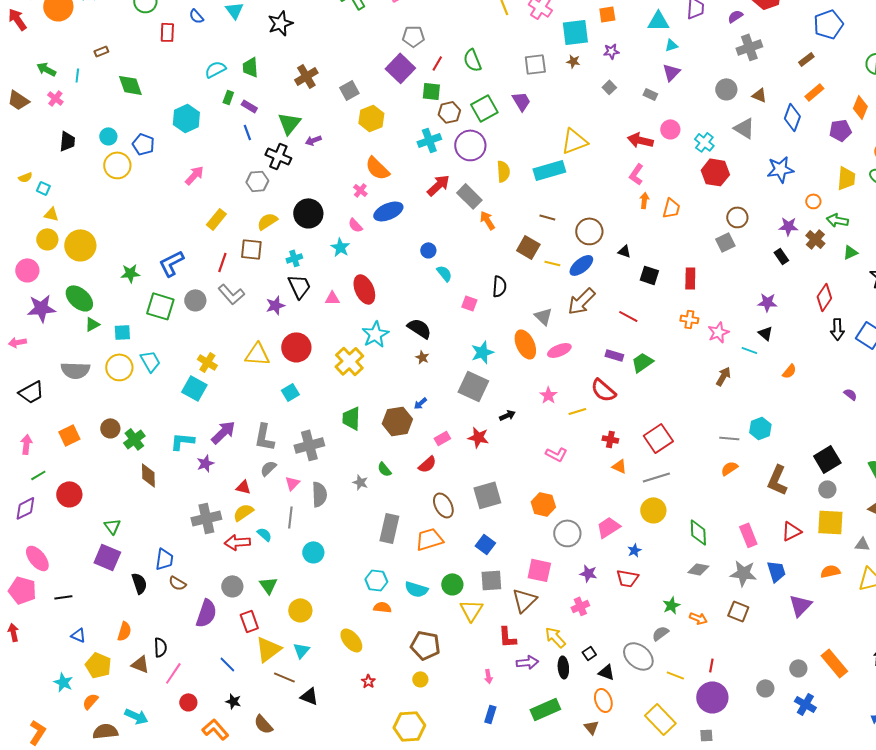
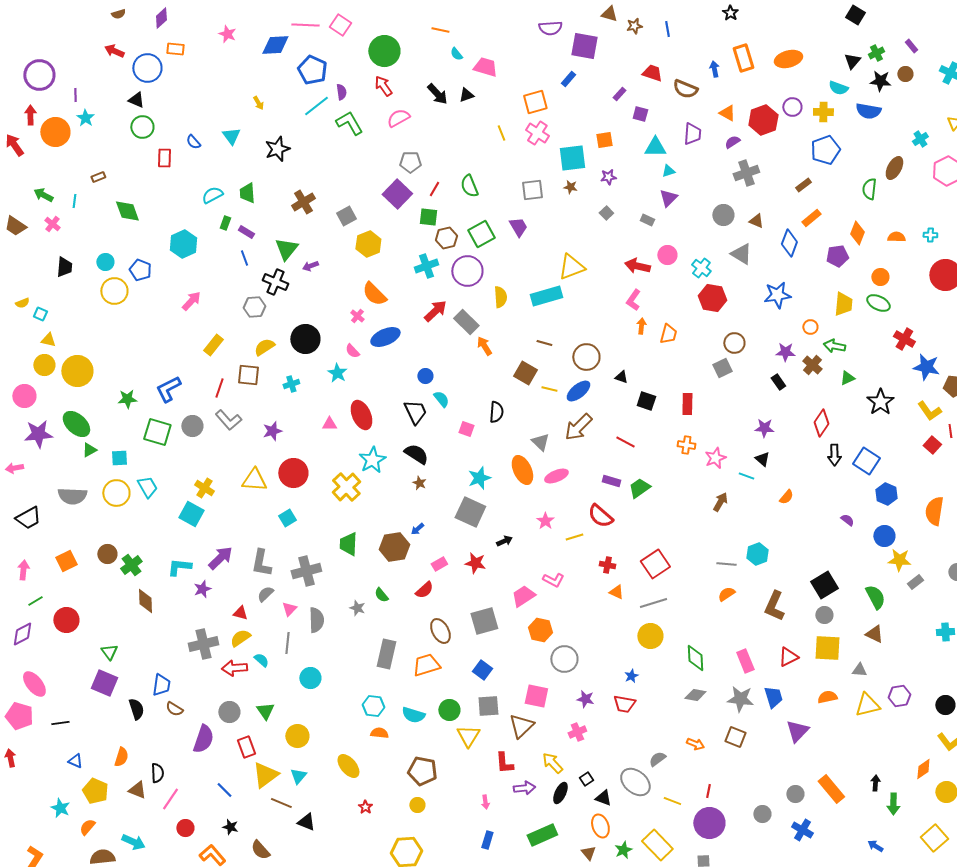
black trapezoid: (299, 286) -> (415, 412), moved
pink trapezoid: (608, 527) -> (523, 596), moved
green star: (671, 605) -> (623, 850), moved
black ellipse: (563, 667) -> (560, 793), turned 30

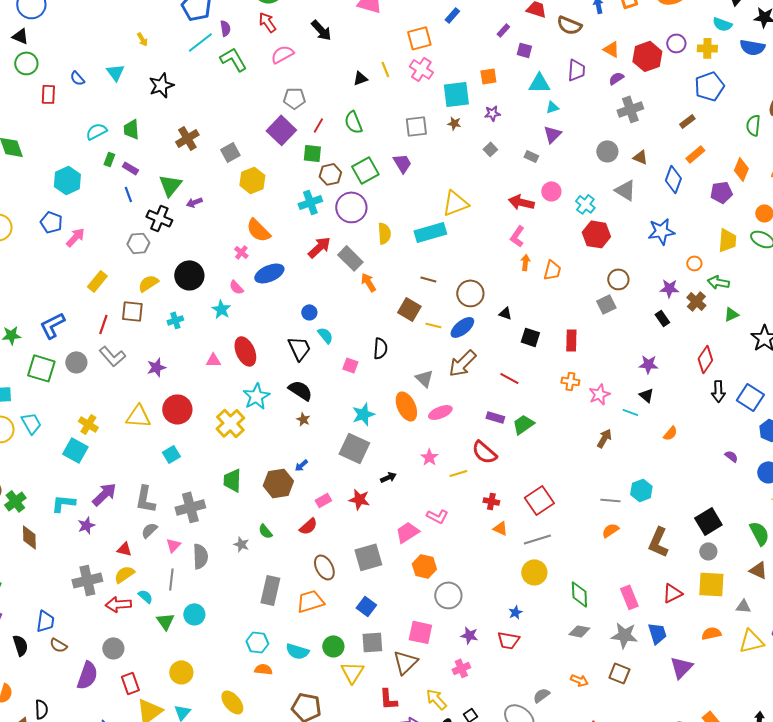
black triangle: (466, 95) -> (360, 78), moved
blue pentagon: (140, 270) -> (51, 222), moved
green triangle: (265, 711) -> (165, 621), moved

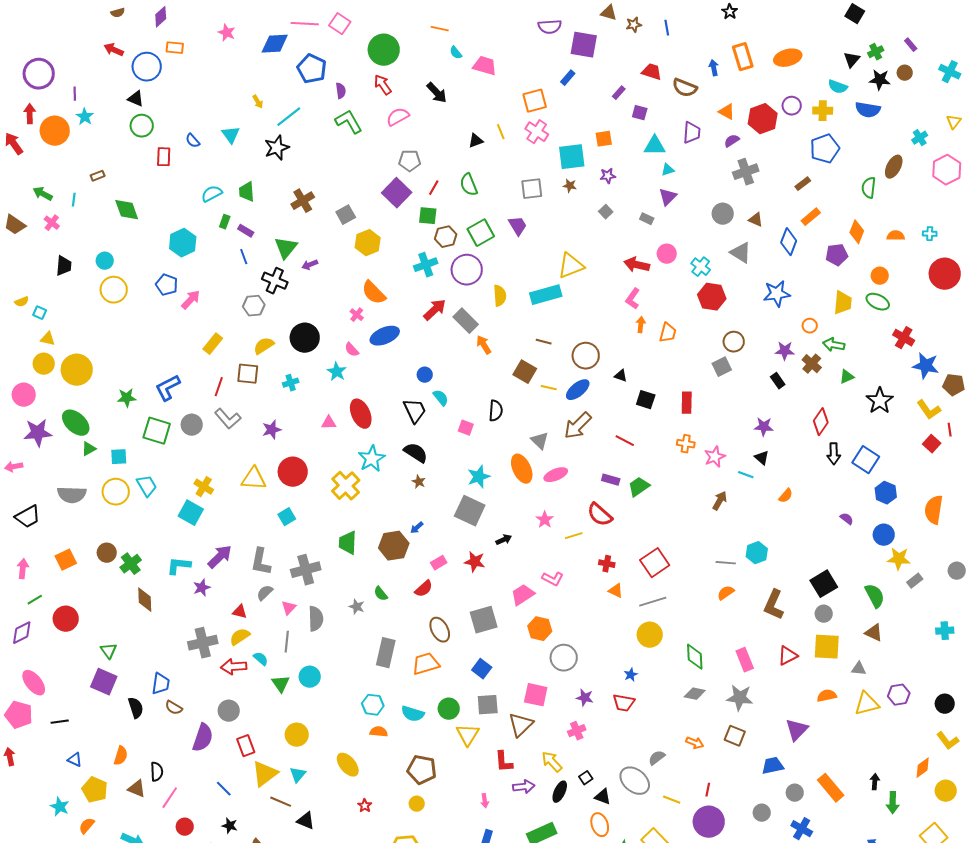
cyan line: (200, 42) -> (289, 117), moved
blue trapezoid: (657, 633) -> (773, 766), moved, turned -85

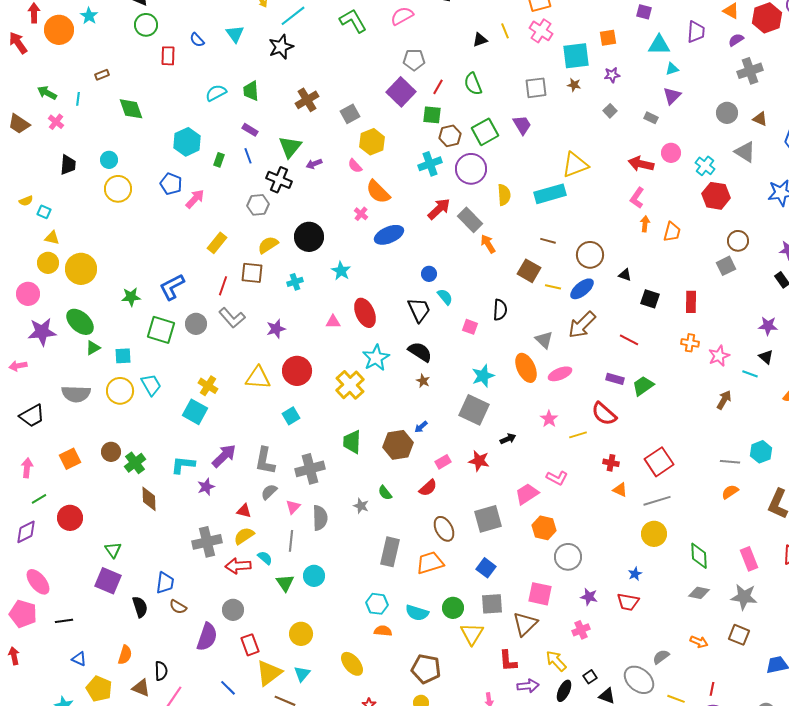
green rectangle: (225, 222) -> (219, 160), moved
pink semicircle: (352, 350) -> (355, 166), moved

